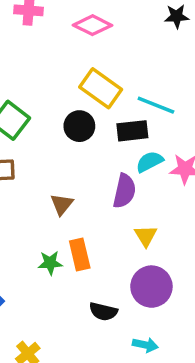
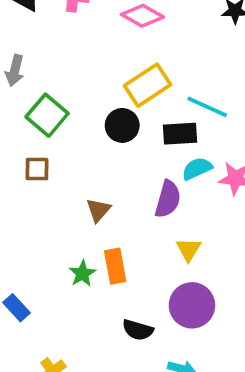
yellow rectangle: (101, 88) -> (148, 85), turned -72
green star: (50, 263) -> (82, 274), turned -30

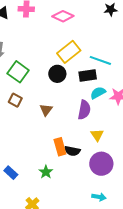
brown square: (37, 169) -> (15, 100), turned 32
brown triangle: (98, 210) -> (46, 110), moved
green star: (82, 274) -> (46, 172), moved
black semicircle: (138, 330) -> (72, 151), moved

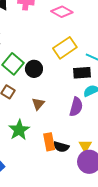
black circle: (57, 74) -> (34, 69), moved
yellow triangle: (97, 135) -> (85, 146), moved
green star: (46, 172) -> (19, 130), moved, size x1.5

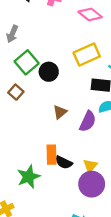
brown triangle: (38, 104) -> (60, 112), moved
green star: (19, 130) -> (29, 177), moved

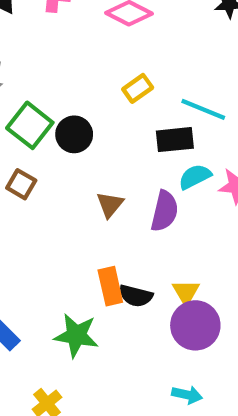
yellow rectangle: (87, 55) -> (138, 88), size x0.6
green star: (29, 177) -> (76, 335), turned -30

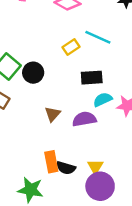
cyan line: (203, 109) -> (98, 37), moved
purple semicircle: (165, 211) -> (84, 119), turned -115

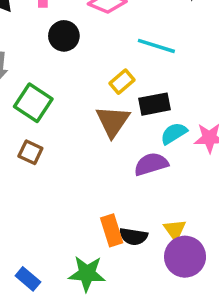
yellow rectangle: (71, 47) -> (122, 82), moved
black circle: (33, 73) -> (64, 36), moved
brown triangle: (53, 114) -> (113, 121), moved, size x1.5

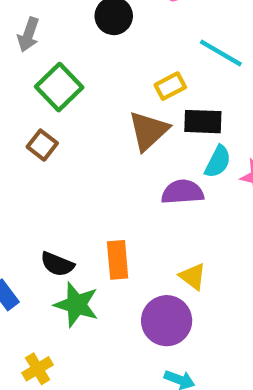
cyan semicircle: (174, 133) -> (218, 162), turned 136
yellow triangle: (175, 230) -> (193, 276), turned -30
black semicircle: (133, 236) -> (57, 264), moved
purple circle: (185, 257) -> (167, 321), moved

